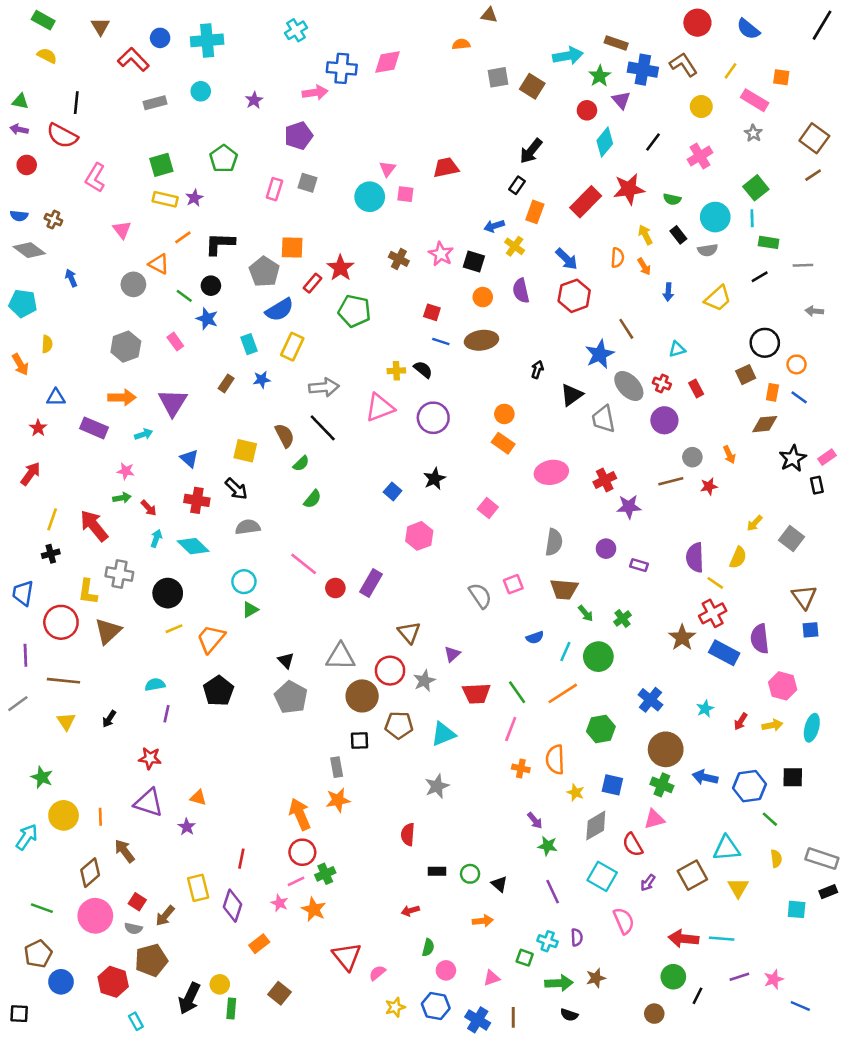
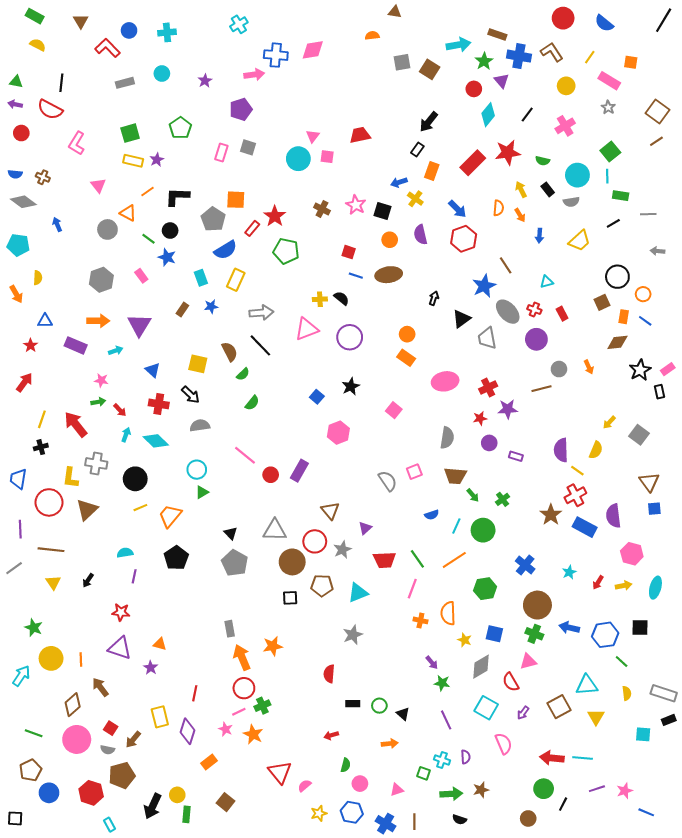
cyan cross: (207, 40) -> (167, 32), size x0.7
red star: (709, 486) -> (480, 418), moved
gray rectangle: (337, 767) -> (230, 629), moved

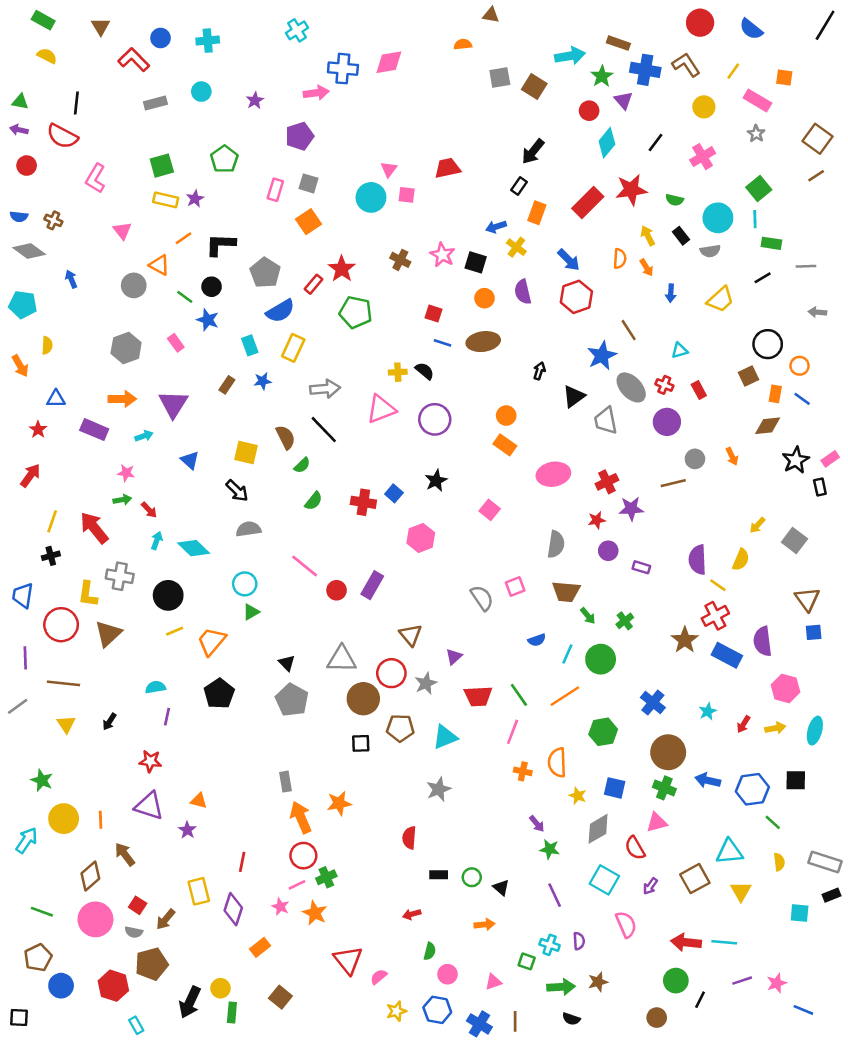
orange square: (236, 200) -> (308, 222), moved, turned -36
red cross: (159, 404) -> (363, 502), moved

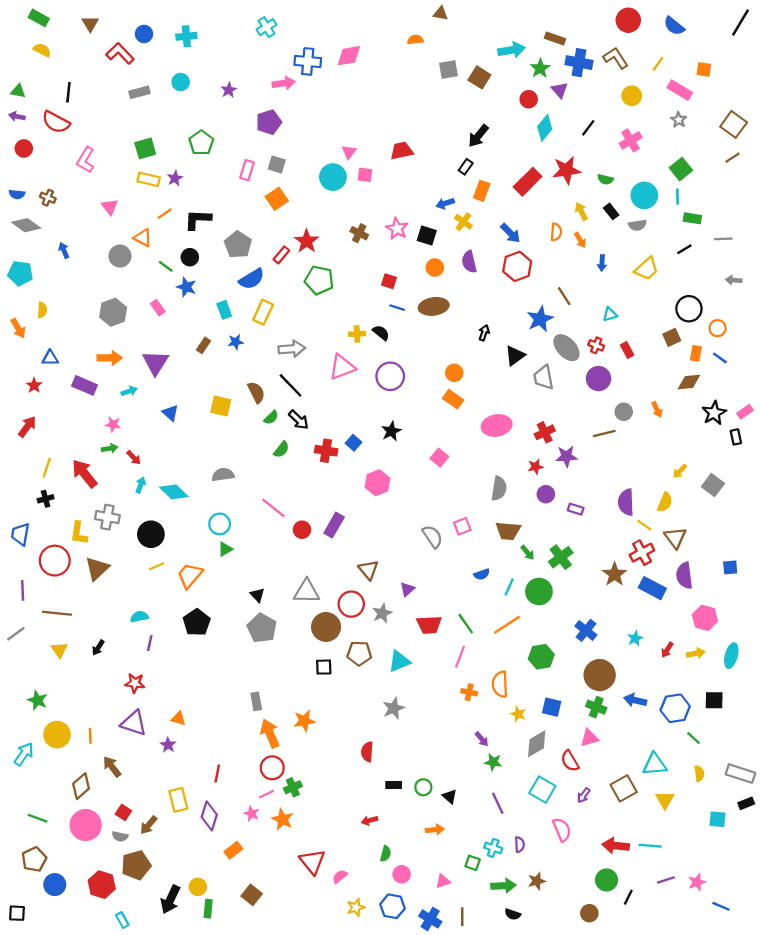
black arrow: (237, 491) -> (299, 420), moved
brown triangle: (807, 599) -> (675, 538), moved
green cross: (625, 621) -> (561, 557), size x1.5

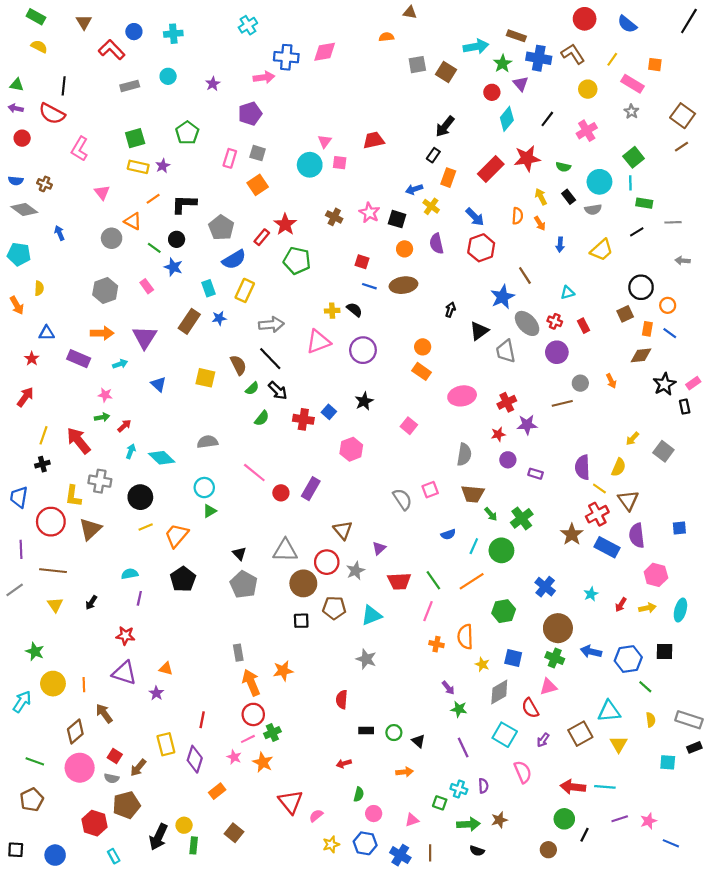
brown rectangle: (204, 345) -> (189, 321), size x1.6
red arrow: (134, 458) -> (124, 426), turned -88
gray star: (394, 708) -> (366, 659), turned -30
blue circle: (55, 885) -> (55, 855), moved

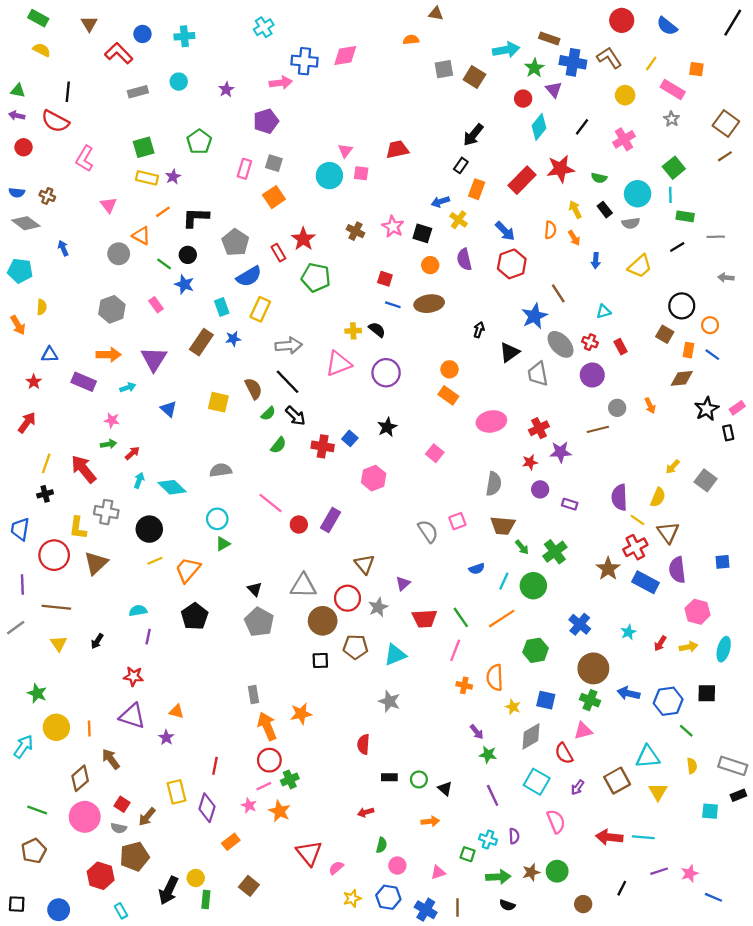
red rectangle: (262, 237) -> (278, 253), turned -70
brown square: (625, 314) -> (665, 334), turned -35
green circle: (564, 819) -> (557, 871), moved

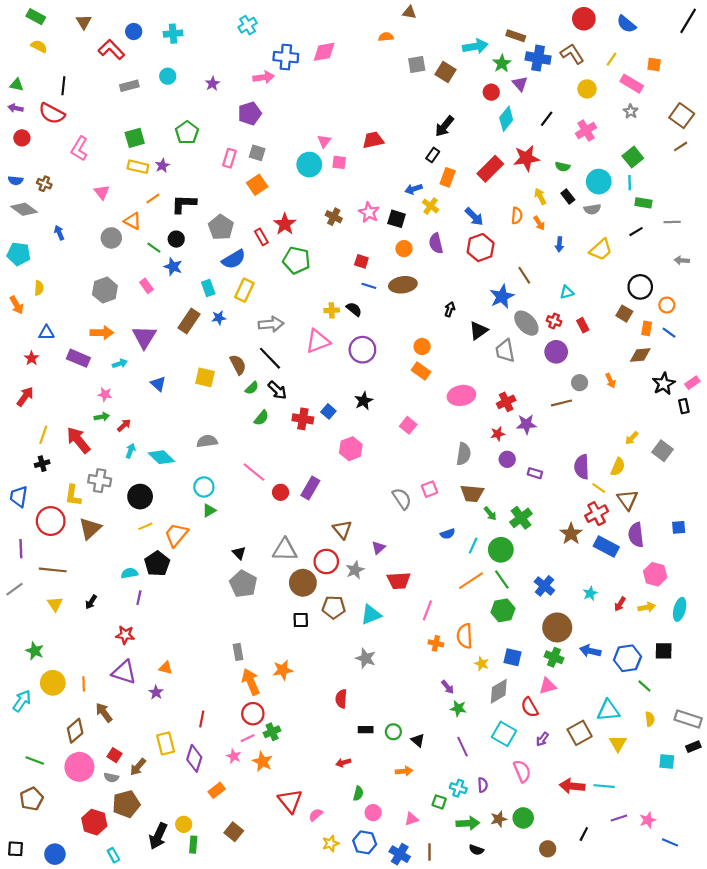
black pentagon: (195, 616) -> (157, 564), moved
green line: (461, 617) -> (502, 580), moved

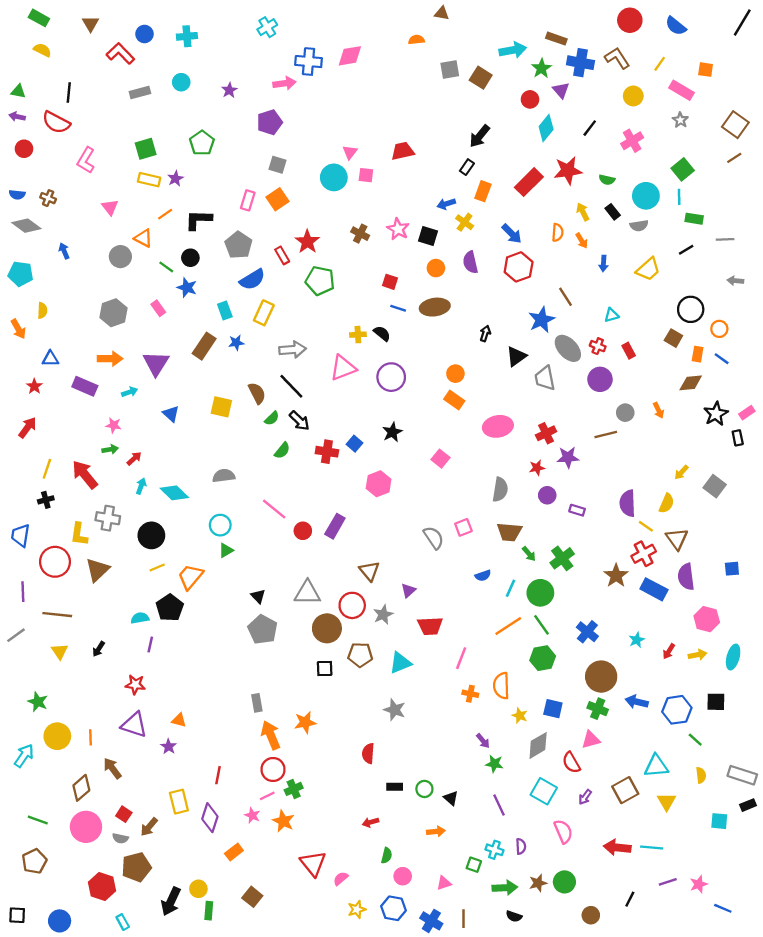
pink rectangle: (229, 158) -> (248, 200), moved

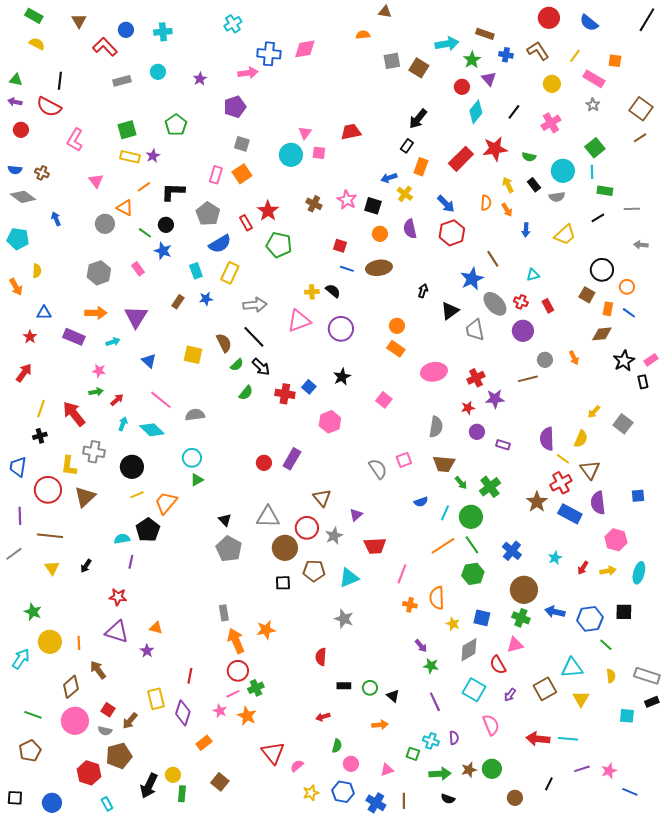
blue cross: (580, 63) -> (506, 55), size x0.6
brown rectangle: (204, 346) -> (178, 302), size x0.6
pink line: (274, 509) -> (161, 400), moved

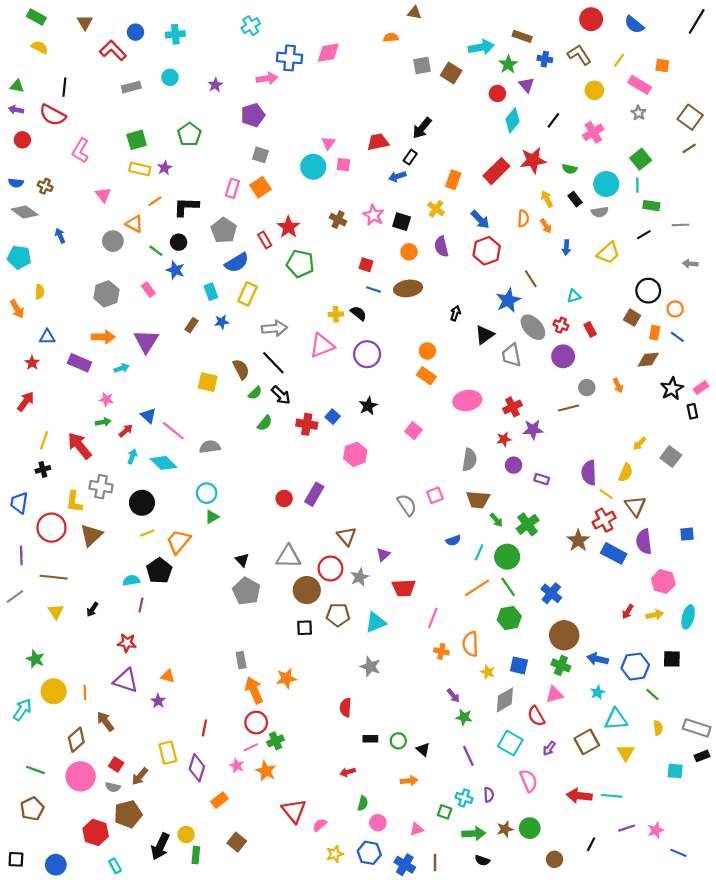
black arrow: (418, 119) -> (422, 128), moved
black rectangle: (407, 146) -> (410, 157), moved
blue arrow: (389, 178) -> (397, 176), moved
blue triangle: (149, 361) -> (148, 416), moved
cyan star: (555, 558) -> (598, 692), moved

